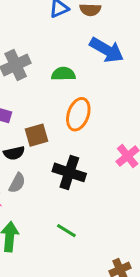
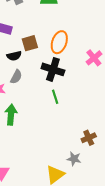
orange ellipse: (78, 114) -> (59, 42), moved
green line: (66, 231) -> (55, 97), moved, turned 40

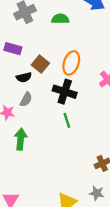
brown square: (30, 43) -> (40, 64), turned -35
gray star: (74, 159) -> (97, 193), moved

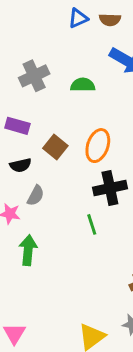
black semicircle: (24, 77) -> (20, 165), moved
black cross: (65, 92) -> (110, 188), moved, turned -30

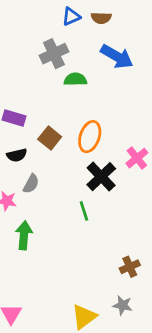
gray cross: (34, 76) -> (54, 54), moved
black cross: (110, 188) -> (101, 177), turned -32

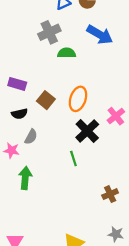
brown cross: (130, 267) -> (110, 194), moved
gray star: (123, 305) -> (116, 234), moved

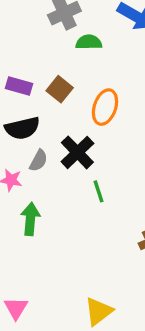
brown square: (46, 100) -> (60, 89), moved
black semicircle: (19, 114) -> (22, 128), size x1.5
black cross: (87, 131) -> (77, 152), moved

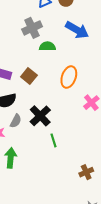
orange ellipse: (105, 107) -> (69, 77), moved

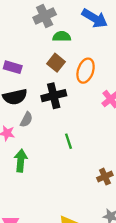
brown square: (29, 76) -> (56, 63), moved
black cross: (40, 116) -> (54, 96), moved, turned 30

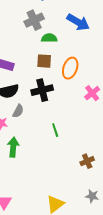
brown square: (56, 63) -> (44, 61), turned -35

